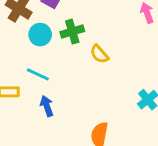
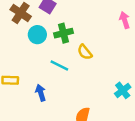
cyan line: (38, 74) -> (59, 66), moved

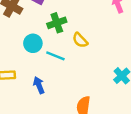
cyan circle: (37, 35) -> (33, 43), moved

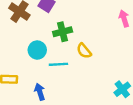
cyan line: (55, 56) -> (58, 64), turned -30

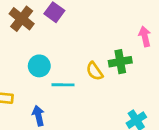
green cross: (63, 32) -> (120, 62), moved

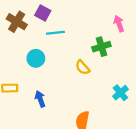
yellow semicircle: (95, 71) -> (83, 67), moved
cyan line: (63, 85) -> (55, 33), moved

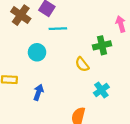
cyan cross: (120, 93) -> (101, 90), moved
blue arrow: (40, 99) -> (38, 92), turned 35

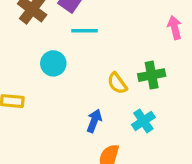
green cross: (102, 45) -> (152, 75), moved
blue arrow: (38, 92) -> (94, 121), moved

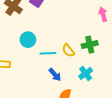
cyan line: (85, 31) -> (48, 53), moved
blue arrow: (94, 121) -> (55, 75), turned 120

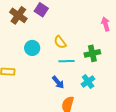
yellow semicircle: (68, 50) -> (60, 42), moved
cyan line: (48, 53) -> (67, 61), moved

